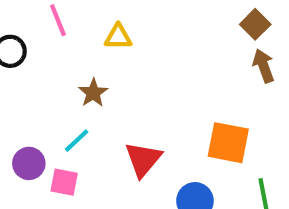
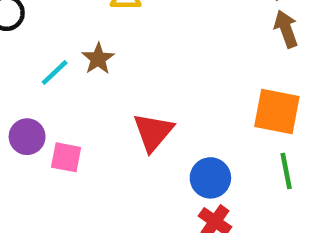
cyan line: (77, 141) -> (55, 72), moved
orange square: (228, 143) -> (277, 111), moved

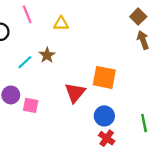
orange square: (277, 111) -> (104, 77), moved
green line: (286, 171) -> (144, 123), moved

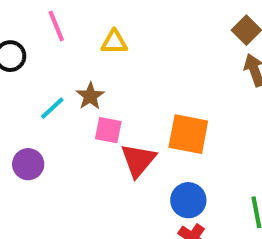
pink square: (31, 105) -> (108, 130), moved

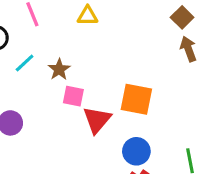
yellow triangle: (114, 42) -> (88, 16), moved
cyan line: (52, 108) -> (25, 63), moved

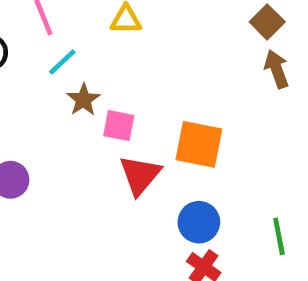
cyan line: (25, 63) -> (62, 62), moved
pink square: (73, 96) -> (119, 126), moved

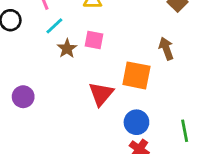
brown arrow: (277, 69) -> (166, 49), moved
pink square: (119, 126) -> (94, 40), moved

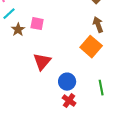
brown arrow: (166, 49) -> (98, 25), moved
orange square: (136, 75) -> (91, 47), moved, turned 30

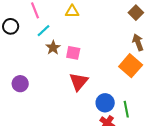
pink square: (37, 24) -> (73, 53), moved
green line: (101, 88) -> (126, 109), moved

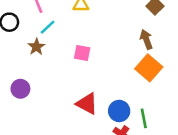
brown arrow: (138, 42) -> (146, 39), moved
brown star: (53, 48) -> (36, 47), moved
red triangle: (79, 82) -> (87, 104), moved, turned -42

